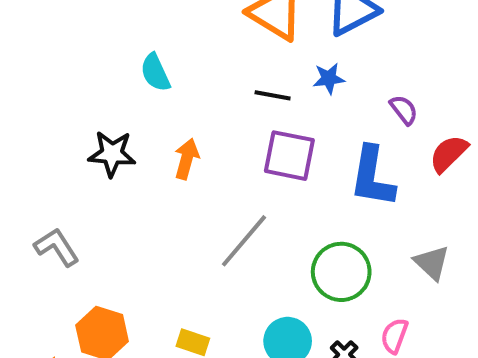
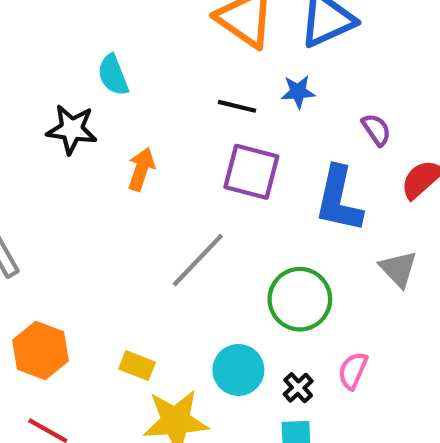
black star: (112, 154) -> (72, 129), moved
gray triangle: (432, 263) -> (398, 269), moved

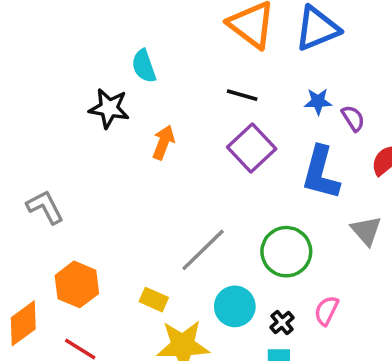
blue star: (298, 92) -> (318, 101), moved
purple square: (251, 172) -> (252, 148), turned 30
gray line: (198, 260) -> (203, 250), moved

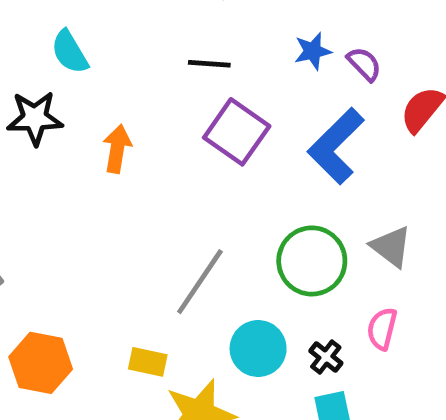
blue L-shape: (321, 173) -> (336, 146), turned 42
gray triangle: (366, 231) -> (391, 247), moved

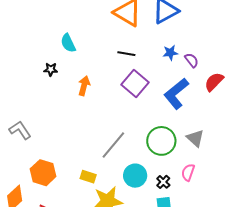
black star: (35, 118) -> (51, 69), size x0.6

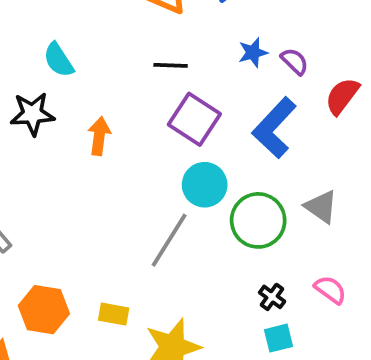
black star: (51, 69) -> (32, 114), size x1.6
pink semicircle: (188, 172) -> (330, 290), moved, turned 114
cyan circle: (135, 176) -> (205, 185), moved
yellow rectangle: (88, 177) -> (114, 314), moved

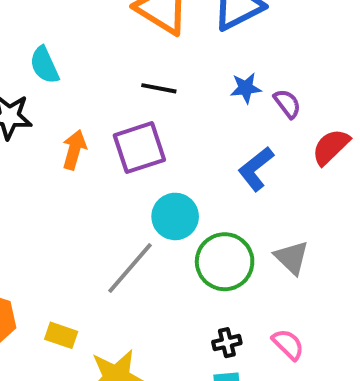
purple square: (194, 119) -> (139, 148), moved, turned 30
blue L-shape: (274, 128) -> (256, 169), size x0.7
black cross: (272, 297) -> (227, 343), turned 32

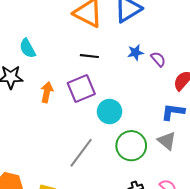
blue L-shape: (256, 169) -> (173, 112), moved, turned 50
cyan circle: (175, 216) -> (110, 112), moved

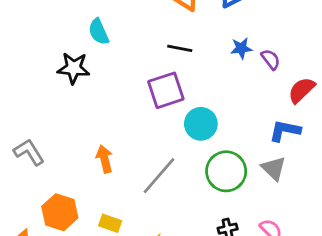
orange arrow: (47, 92) -> (104, 159), moved, turned -30

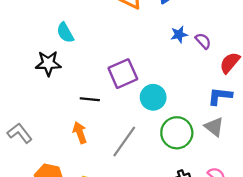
black line: (180, 48) -> (90, 99), moved

